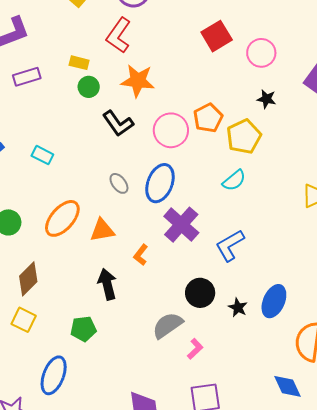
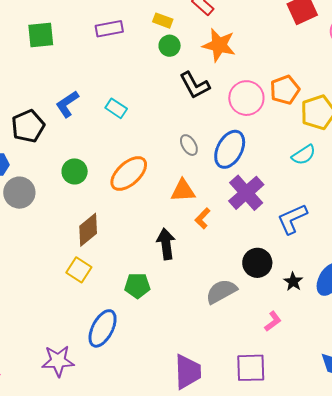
orange triangle: (102, 230) -> (183, 191), moved
pink L-shape: (195, 349) -> (273, 321), moved

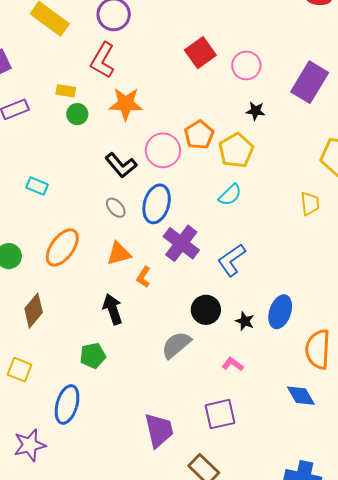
black L-shape: (195, 85) -> (121, 165), moved
yellow square: (79, 270) -> (20, 370), moved
pink L-shape: (273, 321) -> (233, 364), turned -95

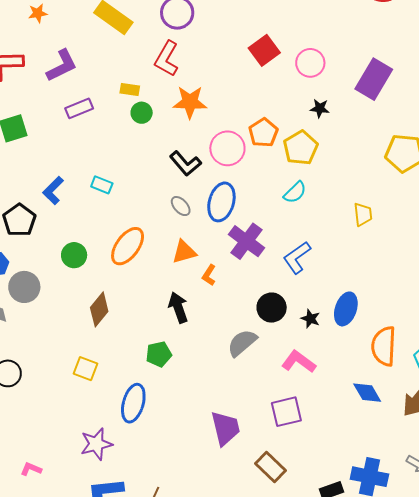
yellow trapezoid: (310, 203) -> (363, 214), moved
pink L-shape: (233, 364) -> (299, 362), size x1.6

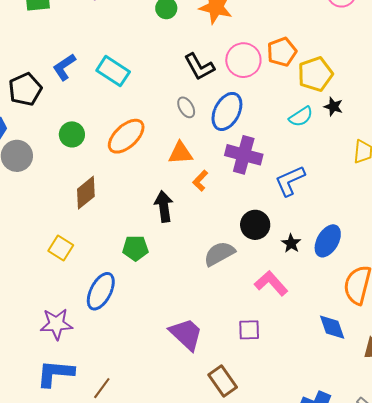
black star: (320, 108) -> (333, 107), moved
cyan rectangle: (102, 185) -> (113, 71), size x1.5
purple cross: (246, 241) -> (244, 155), turned -33
purple square: (286, 412) -> (249, 330), size x0.7
purple trapezoid: (225, 428) -> (186, 334), turned -45

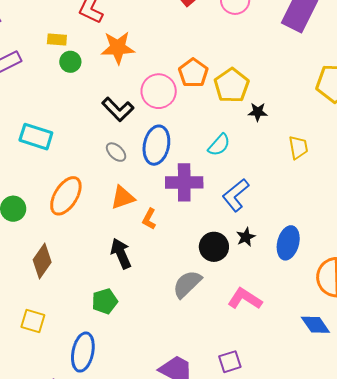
cyan semicircle: (301, 117) -> (219, 145), moved
black star: (291, 243) -> (246, 237), moved, turned 30
purple square: (249, 330) -> (230, 362), moved

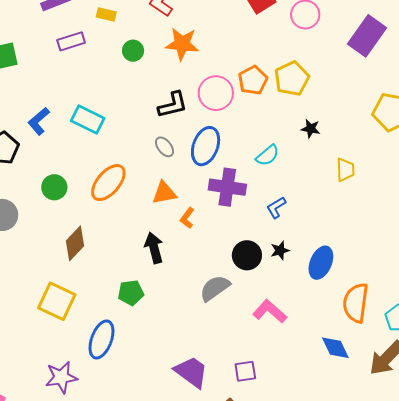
yellow rectangle: (57, 39) -> (106, 15), moved
yellow pentagon: (232, 85) -> (292, 79), moved
black L-shape: (118, 109) -> (173, 105), turned -68
blue L-shape: (236, 195) -> (276, 207), size x0.7
yellow square: (33, 321) -> (57, 301), size x1.5

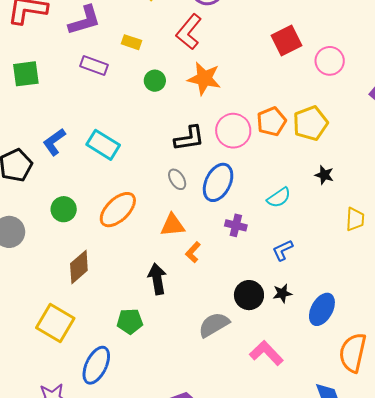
purple rectangle: (71, 41) -> (94, 66), turned 32
purple cross: (227, 187) -> (236, 225), size x0.6

